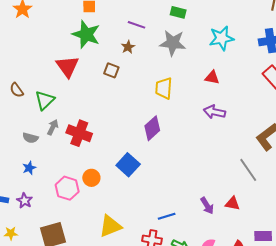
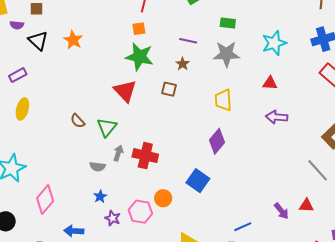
purple star: (25, 201) -> (113, 218), moved

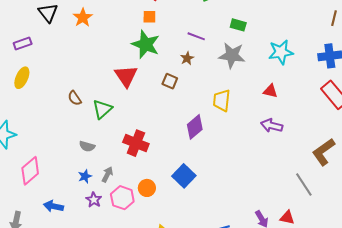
purple diamond: (217, 141) -> (195, 127), moved
gray arrow: (118, 153) -> (107, 174), moved

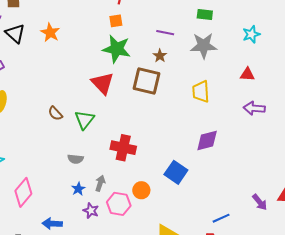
cyan star: (281, 52) -> (251, 34), size x0.7
brown square: (170, 81) -> (146, 81), size x1.8
purple diamond: (195, 127) -> (207, 141), moved, turned 35

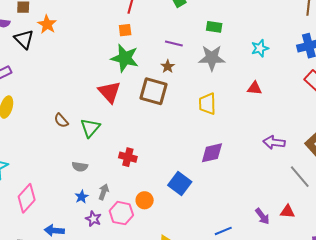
orange star: (50, 33) -> (47, 24), moved
purple arrow: (254, 108) -> (274, 142), moved
red cross: (123, 148) -> (128, 157), size x0.7

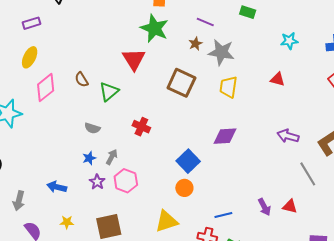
gray star: (212, 58) -> (221, 52), moved
brown square: (153, 91) -> (181, 83), moved
pink diamond: (27, 198) -> (46, 88), moved
orange circle: (145, 200) -> (184, 188), moved

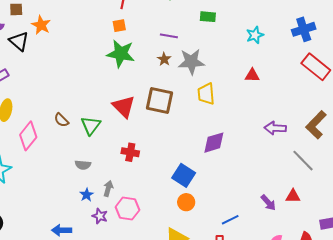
red triangle: (134, 59) -> (124, 107), moved

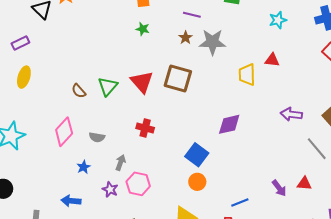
green star: (121, 54) -> (143, 29), size x0.5
yellow trapezoid: (206, 94) -> (247, 75), moved
green triangle: (91, 125) -> (108, 86), moved
pink diamond: (28, 136) -> (64, 132), moved
blue star: (87, 195) -> (83, 167), moved

